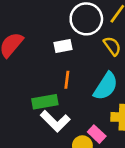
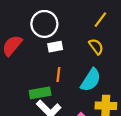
white circle: (86, 19) -> (44, 24), moved

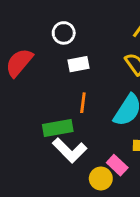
white circle: (44, 24) -> (64, 33), size x0.6

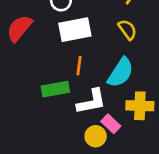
white rectangle: (79, 64) -> (75, 30), size x1.6
white L-shape: (70, 150) -> (91, 102), moved, turned -56

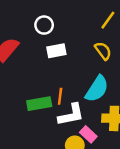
white rectangle: (75, 30) -> (56, 51), size x0.7
orange line: (79, 66) -> (60, 96), moved

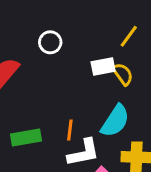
white rectangle: (56, 51) -> (103, 66), moved
green rectangle: (39, 104) -> (26, 137), moved

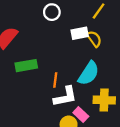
white circle: (50, 42) -> (52, 12), moved
green rectangle: (26, 137) -> (26, 66), moved

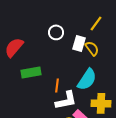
white circle: (52, 12) -> (56, 32), moved
white rectangle: (80, 33) -> (79, 43), turned -63

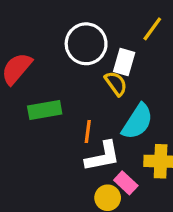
white circle: (56, 32) -> (86, 44), size x1.6
yellow semicircle: (92, 48) -> (116, 84), moved

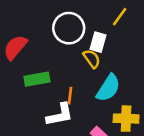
white L-shape: (103, 156) -> (60, 115), moved

